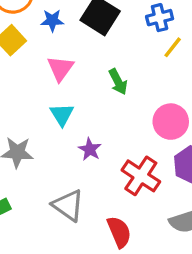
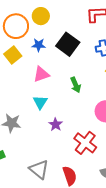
pink triangle: (60, 68) -> (41, 74), turned 30
gray triangle: (68, 205) -> (39, 169), moved

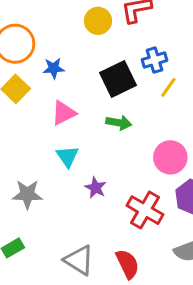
yellow circle: (41, 16) -> (98, 21), moved
black square: (68, 44) -> (118, 79), moved, turned 35
green arrow: (76, 85) -> (119, 123), turned -49

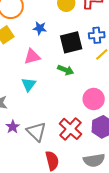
blue star: (54, 68) -> (40, 28), moved
purple star: (96, 188) -> (13, 127), moved
gray triangle: (79, 260) -> (36, 132), moved

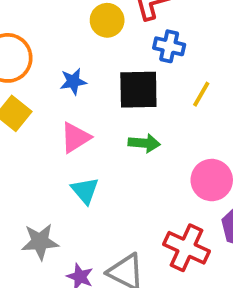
blue cross: (97, 35) -> (169, 46), moved, turned 35
black square: (71, 42) -> (138, 90), turned 30

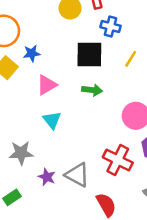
blue star: (73, 81) -> (32, 53), moved

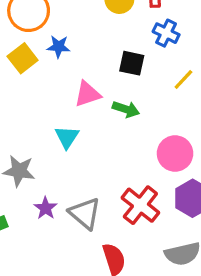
black square: (89, 55) -> (132, 63), size x0.7
pink triangle: (47, 85) -> (87, 94), moved

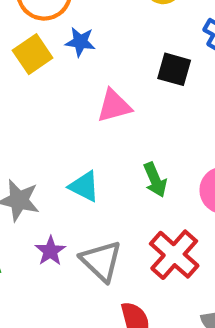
green arrow: (126, 109) -> (155, 180), moved, turned 45
cyan triangle: (67, 137) -> (84, 186), moved, turned -40

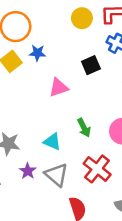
black square: (174, 69) -> (91, 65), turned -36
cyan triangle: (84, 186) -> (52, 142), moved

